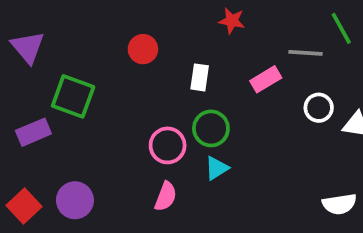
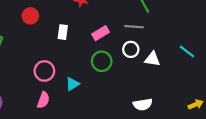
gray line: (305, 53) -> (134, 27), moved
green circle: (211, 128) -> (102, 61), moved

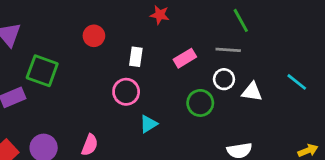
green circle: (102, 61) -> (200, 103), moved
pink circle: (44, 71) -> (126, 92), moved
pink semicircle: (43, 100) -> (90, 145), moved

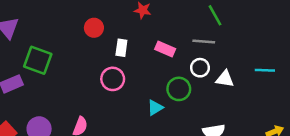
red circle: (94, 36) -> (94, 28), moved
pink rectangle: (185, 58) -> (165, 49), turned 54
cyan line: (297, 82) -> (265, 70), turned -36
cyan triangle: (148, 124) -> (155, 108), moved

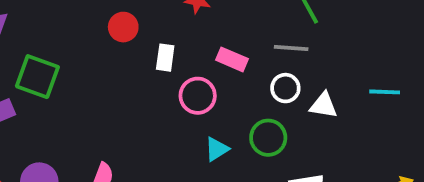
pink circle: (113, 79) -> (198, 96), moved
green circle: (179, 89) -> (268, 138), moved

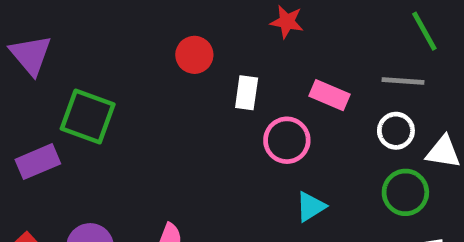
green circle: (268, 138) -> (405, 192), moved

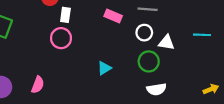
white rectangle: (247, 93) -> (65, 15), moved
pink circle: (287, 140) -> (61, 38), moved

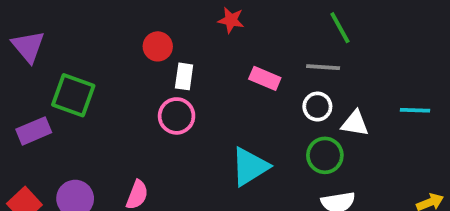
cyan triangle: (104, 68) -> (250, 167), size x1.6

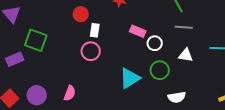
gray line: (323, 67) -> (184, 27), moved
white circle: (317, 107) -> (155, 43), moved
green circle: (325, 155) -> (160, 70), moved

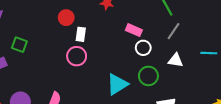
gray line: (184, 27) -> (173, 31), turned -60
pink rectangle: (138, 31) -> (134, 30), moved
green square: (36, 40) -> (19, 45), size x0.7

